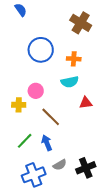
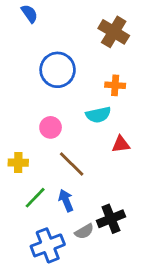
orange cross: (74, 59) -> (115, 85), moved
yellow cross: (19, 105) -> (18, 163), moved
black cross: (86, 168) -> (111, 219), moved

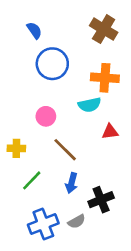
blue semicircle: (29, 14) -> (34, 30), moved
orange cross: (115, 85) -> (105, 78), size x1.5
blue arrow: (66, 200) -> (72, 183), moved, turned -144
gray semicircle: (84, 231) -> (77, 221), moved

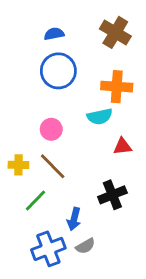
blue semicircle: (34, 30) -> (54, 34), moved, turned -66
brown line: (65, 150) -> (53, 166), moved
blue arrow: (72, 183) -> (74, 219), moved
black cross: (101, 200) -> (112, 195), moved

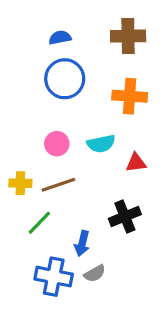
brown cross: (115, 32) -> (128, 36), turned -32
cyan semicircle: (100, 116) -> (101, 144), moved
brown line: (53, 166) -> (58, 185), turned -64
blue cross: (48, 249) -> (54, 277), turned 32

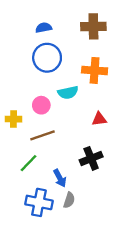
cyan semicircle: (101, 144) -> (68, 92), moved
yellow cross: (20, 183) -> (14, 119), moved
blue arrow: (82, 243) -> (60, 178), turned -42
gray semicircle: (95, 273) -> (69, 200), turned -42

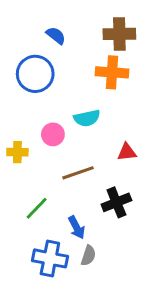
blue semicircle: (44, 28) -> (56, 35), turned 49
blue circle: (47, 58) -> (35, 74), moved
orange cross: (95, 70) -> (112, 72), moved
brown line: (42, 135) -> (78, 173), moved

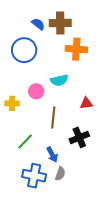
brown cross: (119, 34) -> (60, 23), moved
brown line: (78, 173) -> (53, 117), turned -65

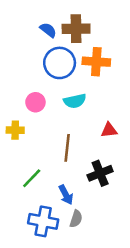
blue circle: (24, 50) -> (60, 63), moved
pink circle: (36, 91) -> (35, 102), moved

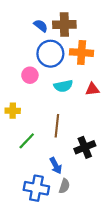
pink circle: (35, 102) -> (30, 75), moved
red triangle: (109, 130) -> (92, 89), moved
green line: (32, 178) -> (27, 141), moved

